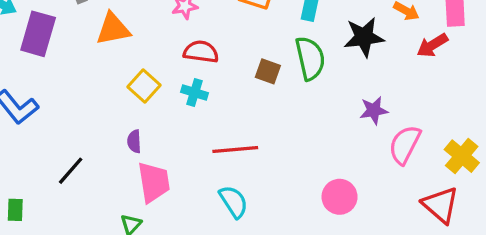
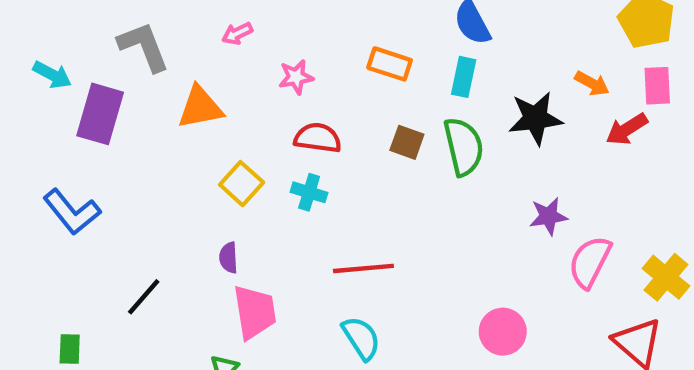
brown square: (268, 71) -> (407, 142), moved

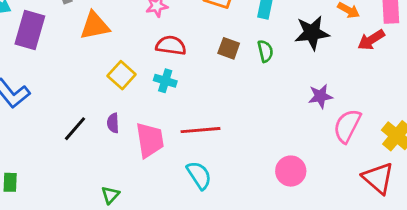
green semicircle: (464, 147) -> (265, 51), size x0.6
black line: (144, 297) -> (75, 129), moved
pink trapezoid: (255, 312) -> (150, 140), moved

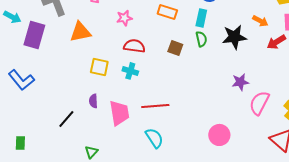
green semicircle: (265, 51) -> (201, 39), moved
yellow square: (122, 75) -> (99, 67), turned -30
black line: (75, 129) -> (66, 119), moved

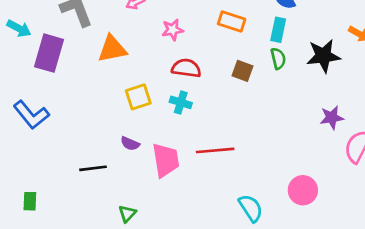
yellow square: (99, 67) -> (138, 97), turned -30
purple semicircle: (93, 101) -> (130, 144), turned -64
black line: (66, 119) -> (93, 168), turned 42
cyan semicircle: (154, 138) -> (251, 208), moved

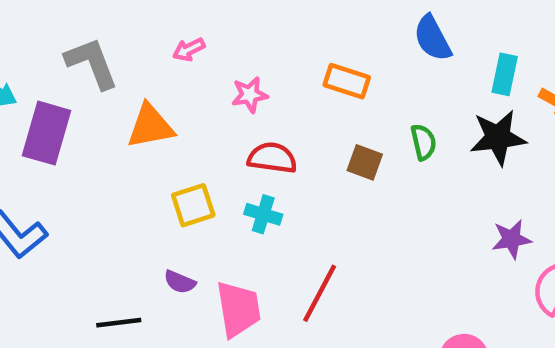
cyan rectangle: (278, 30) -> (505, 74), moved
red line: (215, 150) -> (320, 293), turned -57

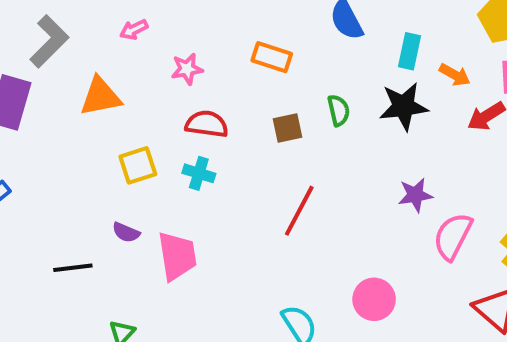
gray L-shape: (92, 63) -> (49, 41), turned 66
brown square: (365, 162) -> (287, 128), turned -32
red line: (320, 293) -> (299, 211), moved

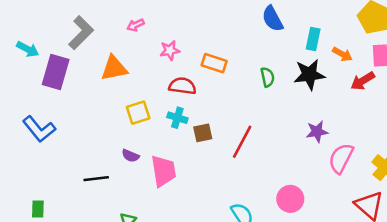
orange rectangle: (272, 57) -> (214, 63), moved
brown square: (287, 128) -> (203, 133), moved

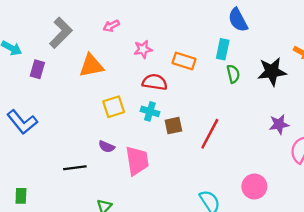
cyan rectangle: (313, 39) -> (223, 49), moved
purple rectangle: (56, 72) -> (37, 69), size x0.6

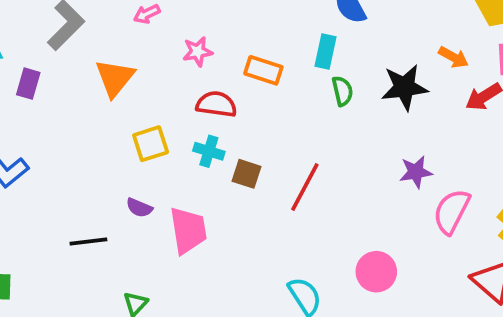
orange triangle: (91, 66) -> (115, 78), turned -40
brown square: (173, 126) -> (246, 174), turned 30

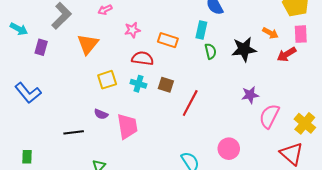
brown square: (246, 174) -> (166, 85), moved

